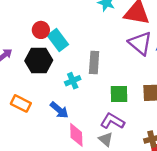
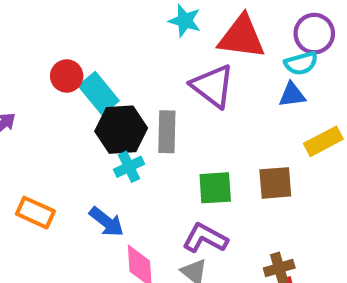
purple triangle: (140, 43) -> (213, 86), moved
black hexagon: (39, 60) -> (121, 130), moved

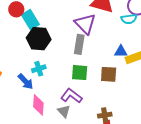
blue triangle: (292, 95) -> (121, 51), moved
gray rectangle: (167, 132) -> (79, 44), moved
cyan cross: (129, 167) -> (39, 69), moved

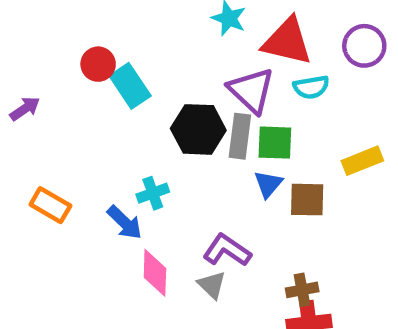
cyan semicircle: (129, 19) -> (311, 87), moved
black hexagon: (39, 39) -> (198, 129), moved
blue triangle: (121, 51) -> (268, 184), moved, turned -48
green square: (80, 73) -> (275, 143), moved

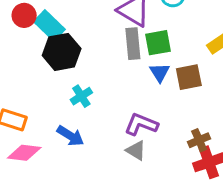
black hexagon: (198, 129) -> (62, 52), moved
blue arrow: (125, 223) -> (70, 136), moved
pink diamond: (155, 273) -> (24, 153), moved, turned -72

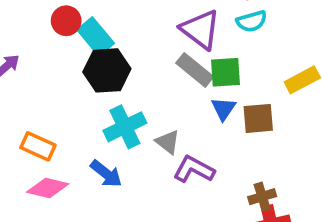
gray rectangle: (133, 44) -> (195, 70), turned -52
cyan cross: (81, 96) -> (125, 127), size x1.5
gray triangle: (136, 150) -> (168, 142), moved

